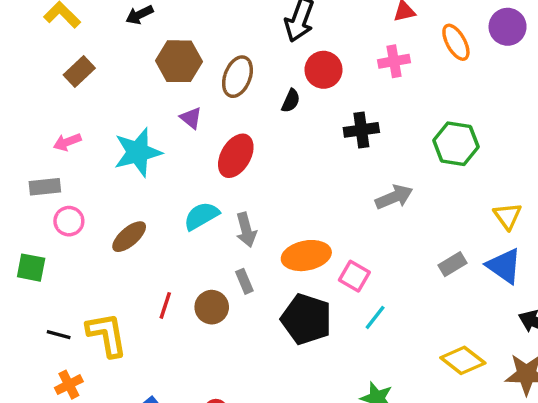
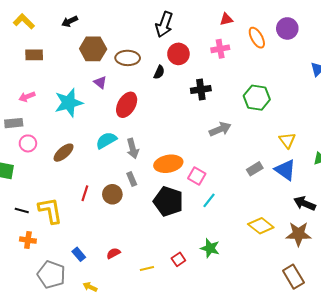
brown rectangle: (79, 71) -> (34, 55), turned 42
brown ellipse: (237, 77) -> (128, 58), turned 70
orange cross: (69, 385) -> (28, 240), turned 35

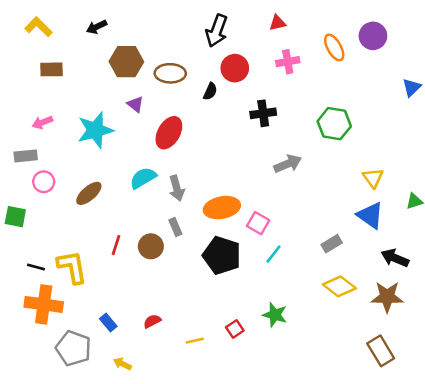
red triangle: (226, 19) -> (277, 23), moved
gray rectangle: (255, 169) -> (332, 244), moved
orange cross: (28, 240) -> (44, 304), size x1.8

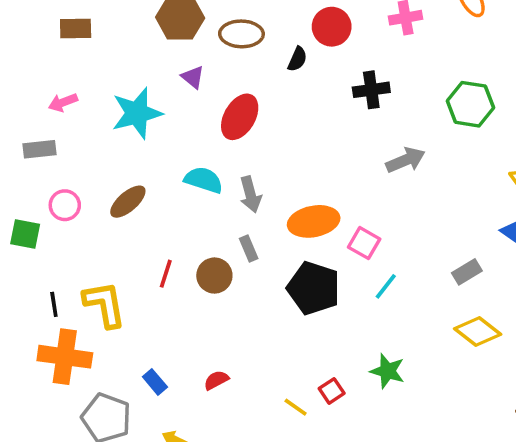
cyan semicircle: (143, 178) -> (204, 180), turned 48
pink circle: (44, 182) -> (65, 205), moved
black line: (36, 267) -> (54, 304), turned 66
yellow line: (195, 341) -> (296, 407), moved, turned 48

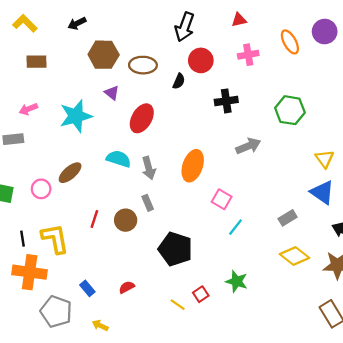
pink circle: (65, 205) -> (41, 189), moved
orange ellipse: (314, 221) -> (193, 166), moved, turned -60
black pentagon: (314, 288) -> (175, 249), moved

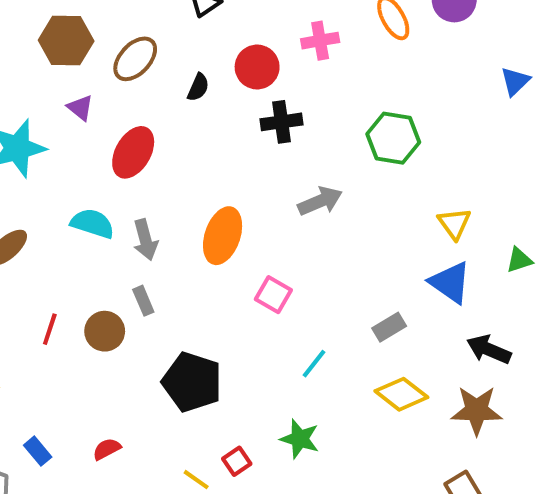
red circle: (201, 60) -> (257, 67), moved
brown ellipse: (143, 65) -> (135, 59), turned -48
cyan line: (236, 227) -> (314, 364), moved

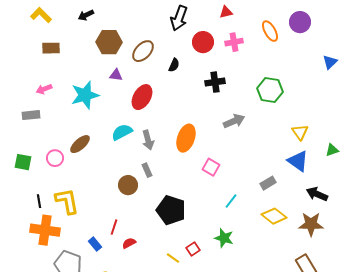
red circle: (257, 67) -> (203, 42), moved
purple triangle: (80, 108) -> (116, 75), turned -32
cyan semicircle: (92, 223) -> (122, 132), turned -45
red line: (50, 329) -> (114, 227), moved

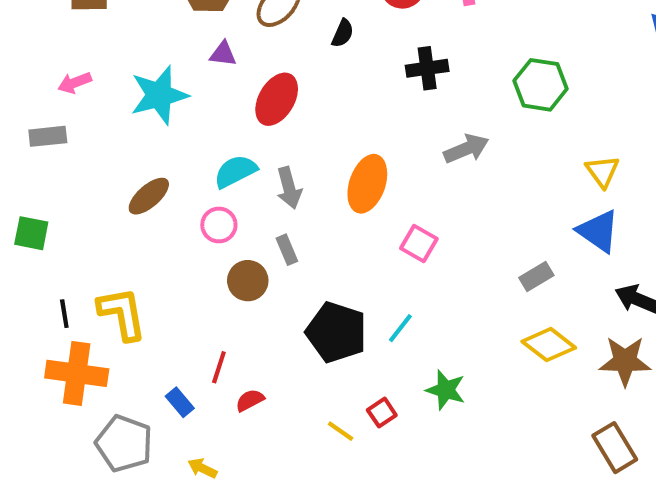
pink circle: (55, 158) -> (219, 225), moved
cyan line: (231, 201) -> (400, 328), moved

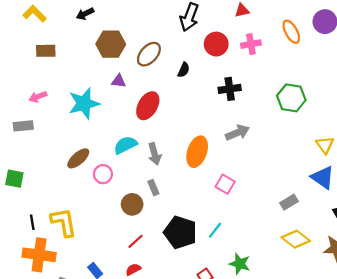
gray arrow: (466, 149) -> (237, 133), moved
pink circle: (219, 225) -> (103, 174), moved
red line: (219, 367) -> (135, 241), moved, turned 30

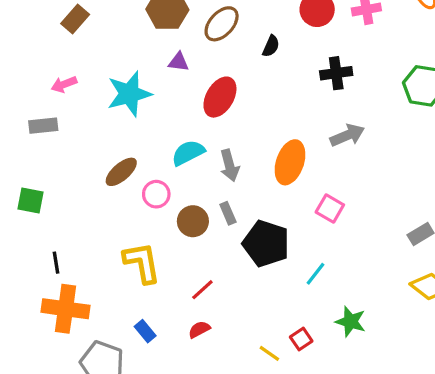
brown rectangle: (46, 51) -> (75, 19), turned -48
brown circle: (132, 204) -> (193, 221), moved
yellow L-shape: (64, 222) -> (142, 263), moved
black pentagon: (180, 232) -> (266, 244), moved

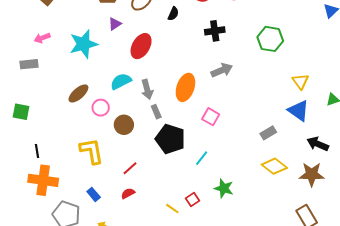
purple triangle: (179, 62) -> (115, 24), turned -40
gray rectangle: (228, 213) -> (156, 112), moved

